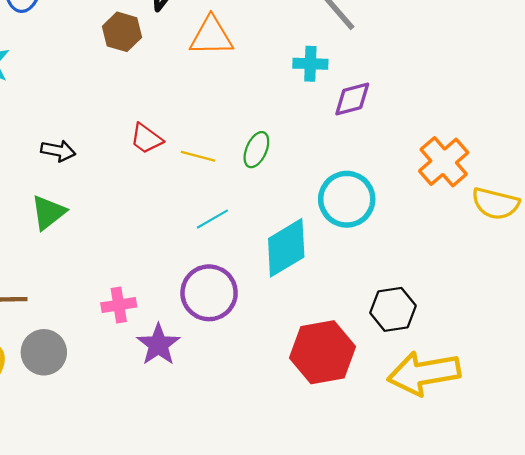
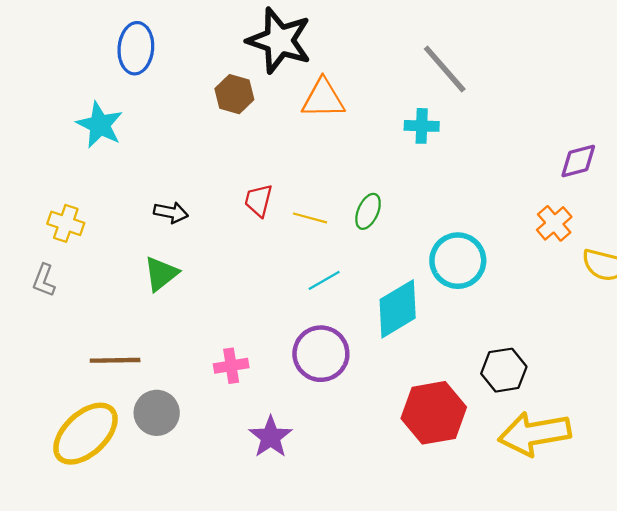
purple diamond: (352, 99) -> (578, 161), moved
red trapezoid: (146, 139) -> (259, 200), turned 68
orange cross: (444, 162) -> (554, 223), size x0.7
purple star: (158, 345) -> (271, 437), moved

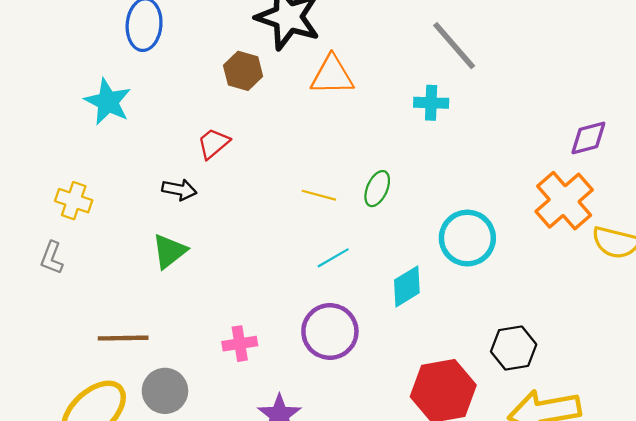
red trapezoid: (259, 200) -> (213, 143), moved, turned 36
orange cross: (554, 223) -> (564, 201), size x1.6
cyan diamond: (398, 309) -> (407, 286), size x0.7

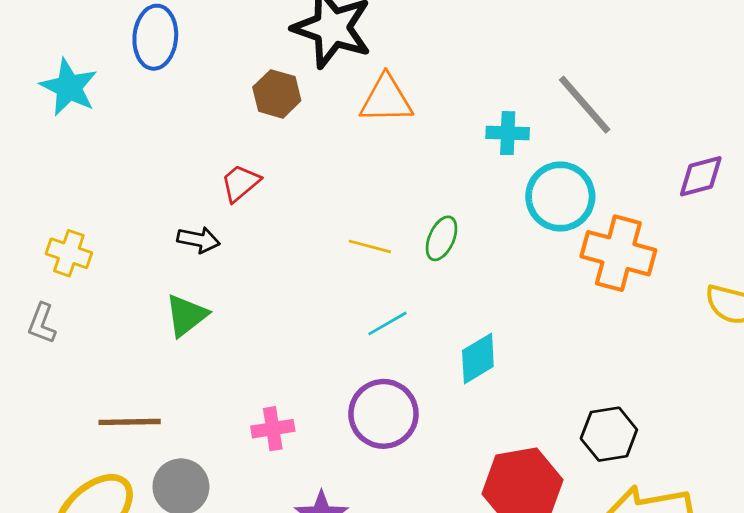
gray line: (454, 46) -> (585, 105), moved
cyan star: (108, 102) -> (69, 87), moved
orange cross: (564, 201) -> (618, 253), moved, turned -34
cyan circle: (467, 238) -> (560, 197), moved

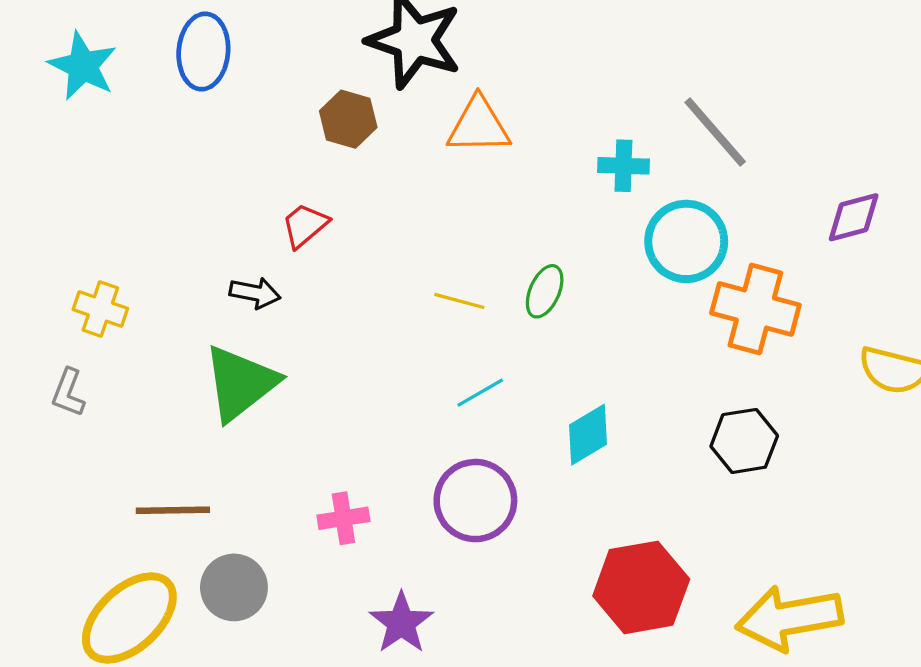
cyan star: (69, 87) -> (83, 66), moved
green triangle: (186, 315) -> (240, 383), size x1.5
black hexagon: (609, 434) -> (744, 441), moved

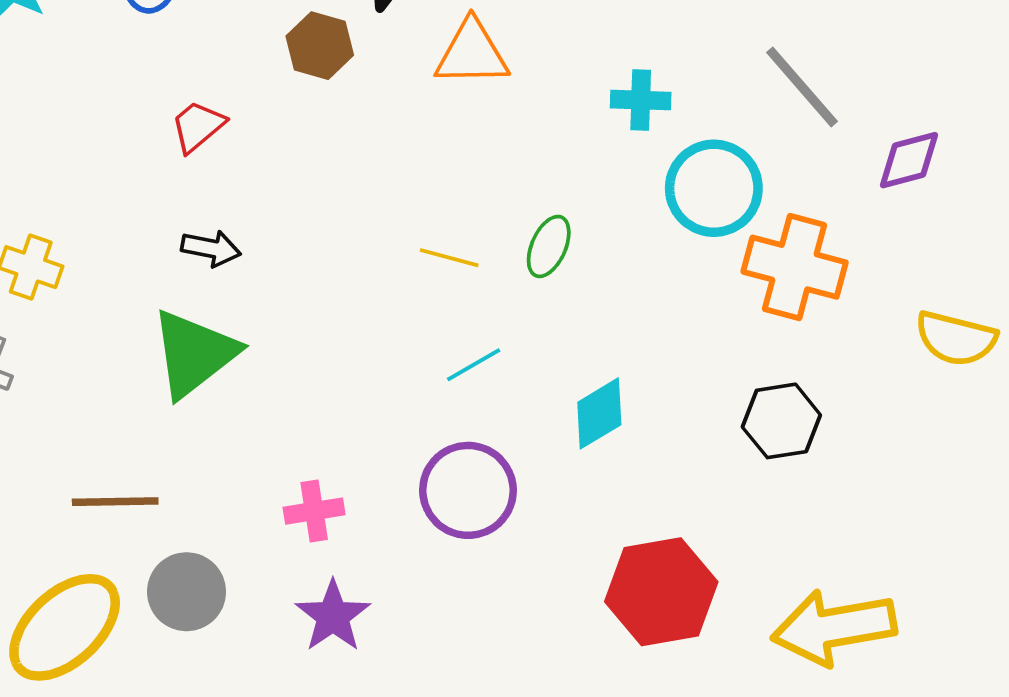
gray line: (715, 132) -> (802, 87), moved
red trapezoid: (305, 225) -> (198, 126), moved
purple star: (401, 623) -> (333, 616), moved

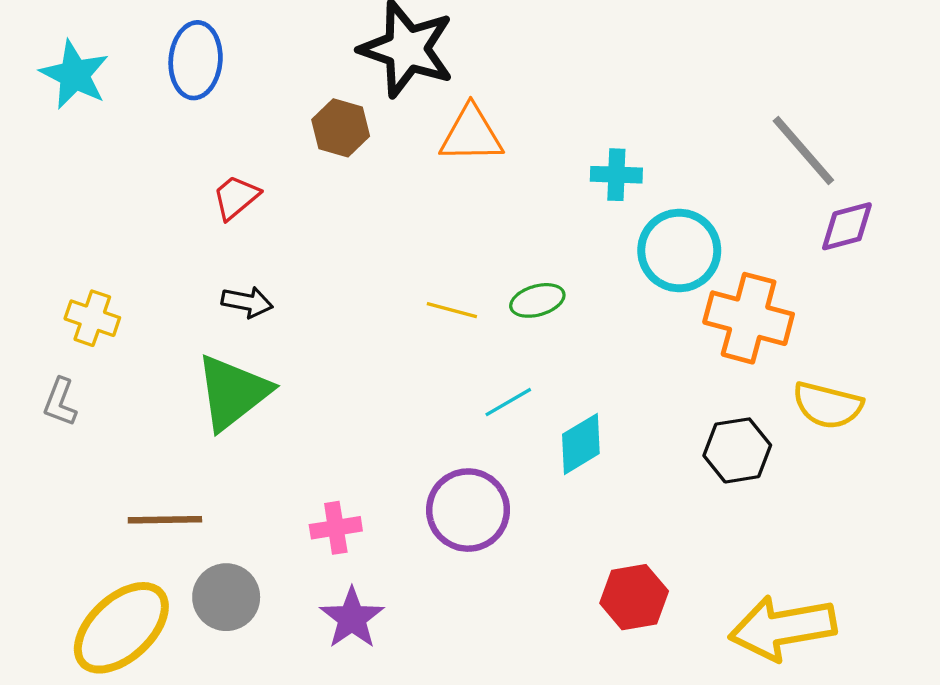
gray line: (802, 87) -> (803, 150), moved
green ellipse: (549, 246) -> (537, 300), turned 50
yellow semicircle: (956, 338) -> (828, 405), moved
cyan line: (474, 365) -> (508, 402), moved
red hexagon: (661, 592) -> (634, 597), size x0.7

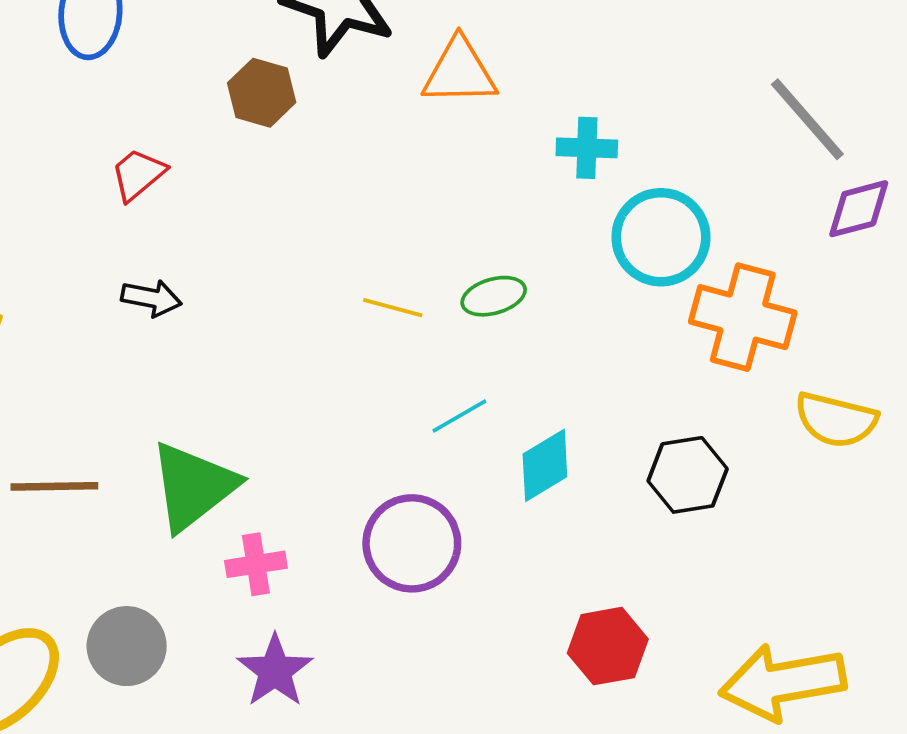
orange triangle: (471, 134) -> (459, 72), moved
green triangle: (233, 392) -> (193, 486), moved
black hexagon: (737, 450) -> (688, 475), moved
brown line: (165, 520) -> (54, 486), moved

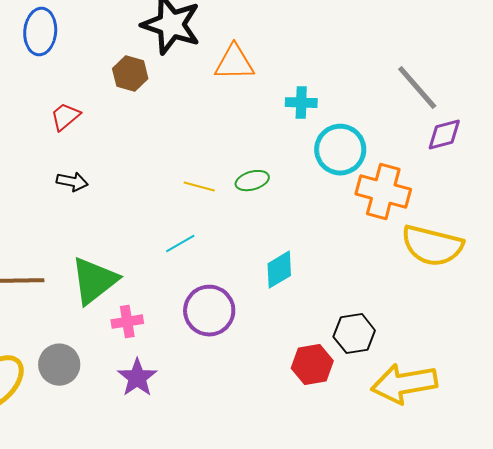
cyan line: (459, 416) -> (180, 244), moved
yellow semicircle: (836, 420) -> (432, 246), size x1.4
black hexagon: (688, 475) -> (354, 334), moved

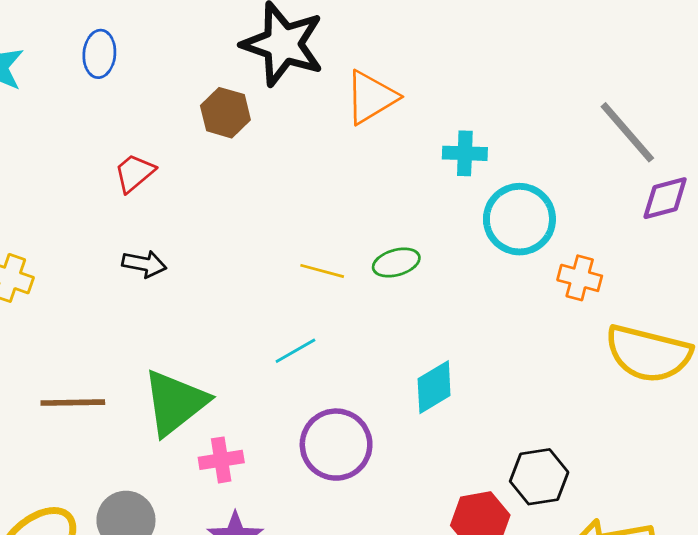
blue ellipse: (40, 32) -> (99, 54), size x0.7
orange triangle: (234, 63) -> (371, 97), turned -30
orange cross: (383, 192) -> (580, 278), size x0.6

